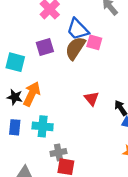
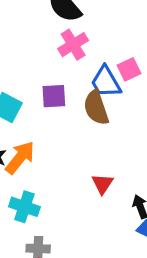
pink square: (94, 42) -> (129, 69), moved, turned 35
brown semicircle: (75, 48) -> (96, 108), turned -65

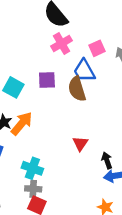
pink square: (129, 69) -> (97, 48), moved
cyan cross: (24, 207) -> (32, 168), moved

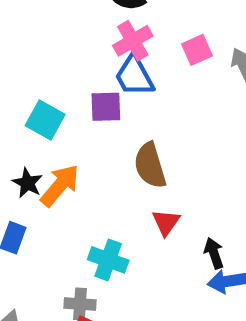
blue trapezoid: (84, 71) -> (134, 76), moved
brown semicircle: (77, 89) -> (150, 165), moved
cyan cross: (32, 168) -> (108, 260), moved

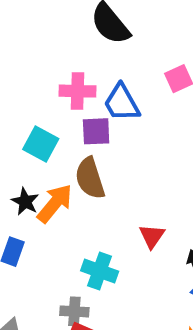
pink cross: (133, 41) -> (78, 91), moved, turned 32
brown semicircle: (150, 165) -> (90, 178), moved

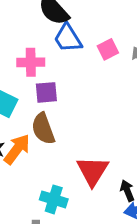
blue trapezoid: (122, 103) -> (68, 38), moved
red triangle: (152, 236) -> (93, 171), size x1.6

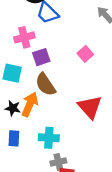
pink square: (108, 49) -> (85, 54), moved
cyan cross: (54, 199) -> (49, 138), moved

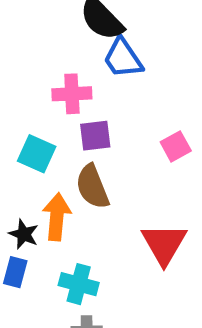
orange arrow: (30, 104) -> (57, 217), turned -30
black star: (13, 108) -> (24, 234), moved

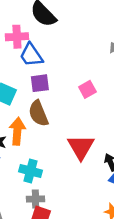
blue trapezoid: (123, 58) -> (31, 55), moved
pink cross: (72, 94) -> (17, 37), moved

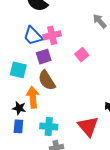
pink cross: (17, 37) -> (52, 35), moved
red triangle: (81, 147) -> (88, 126), moved

